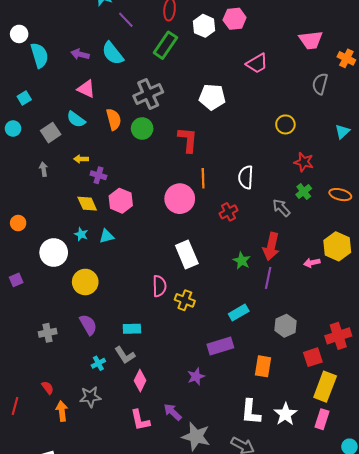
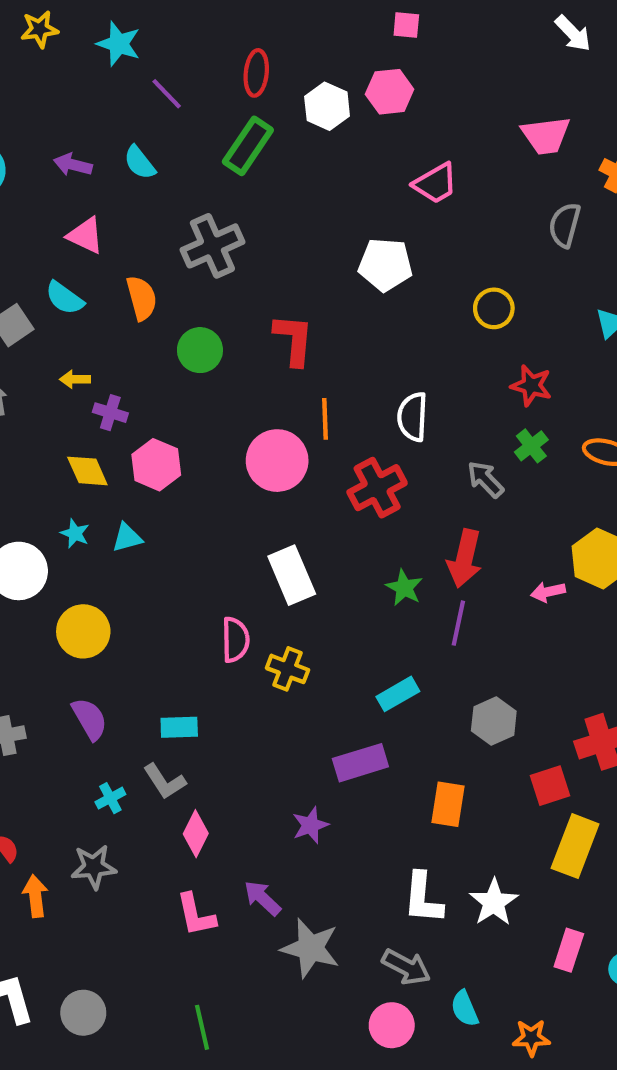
cyan semicircle: (113, 53) -> (140, 163), size x0.7
white pentagon: (212, 97) -> (385, 265), moved
green circle: (142, 129) -> (200, 350), moved
red cross: (229, 212) -> (377, 488), size x1.5
pink rectangle: (322, 419) -> (569, 950), moved

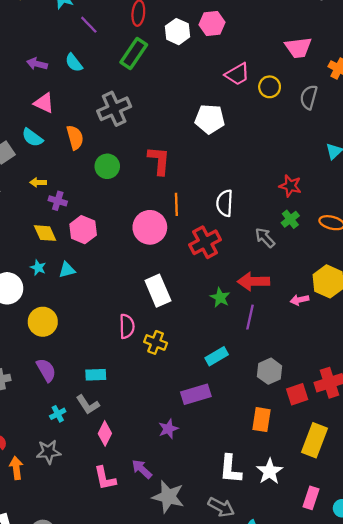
yellow circle: (494, 308) -> (270, 87), moved
red arrow: (465, 558) -> (253, 281), turned 76
red square: (550, 786) -> (297, 394), moved
orange rectangle: (448, 804) -> (262, 420), moved

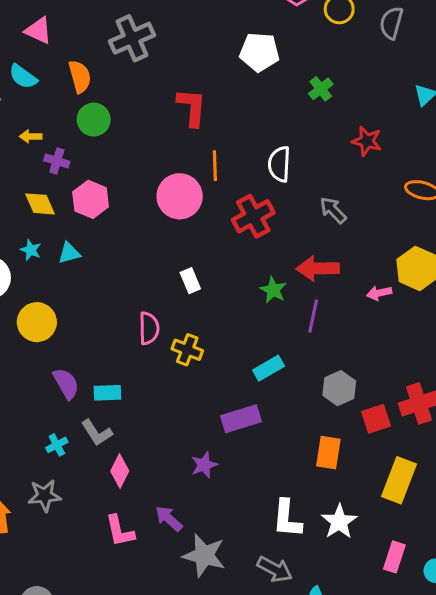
green circle: (107, 166) -> (94, 120), moved
green cross: (290, 219) -> (321, 89), moved
white rectangle: (158, 291) -> (190, 281), size x0.6
purple semicircle: (46, 370) -> (66, 384), moved

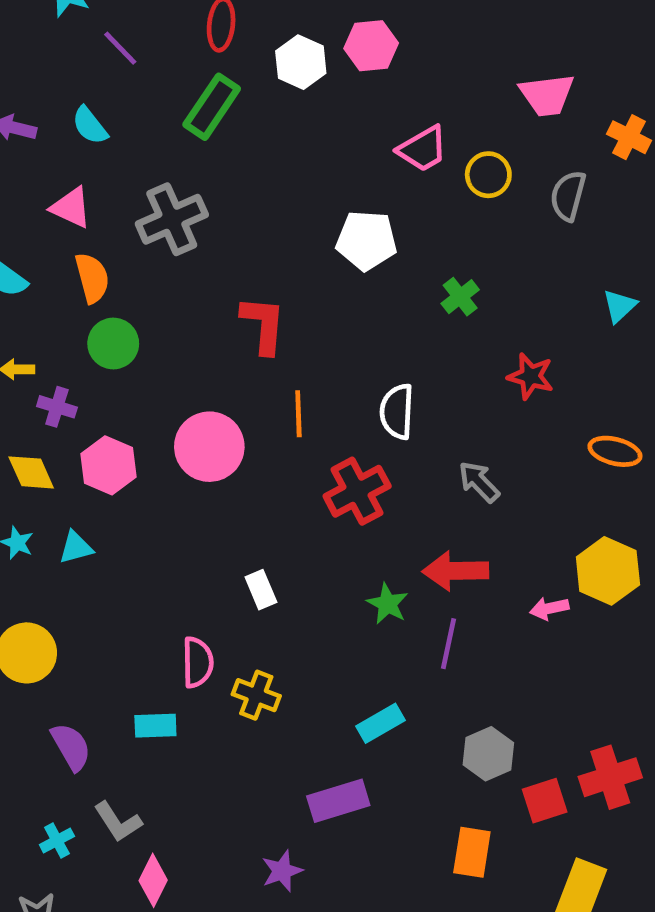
pink triangle: (38, 31) -> (71, 208), moved
pink circle: (180, 196) -> (209, 447), moved
cyan rectangle: (107, 393) -> (155, 726), moved

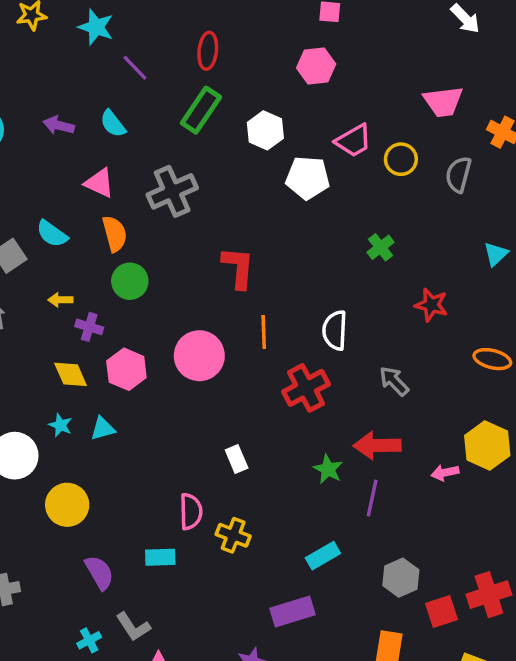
white hexagon: (301, 62) -> (265, 130), moved
white pentagon: (366, 240) -> (308, 178), moved

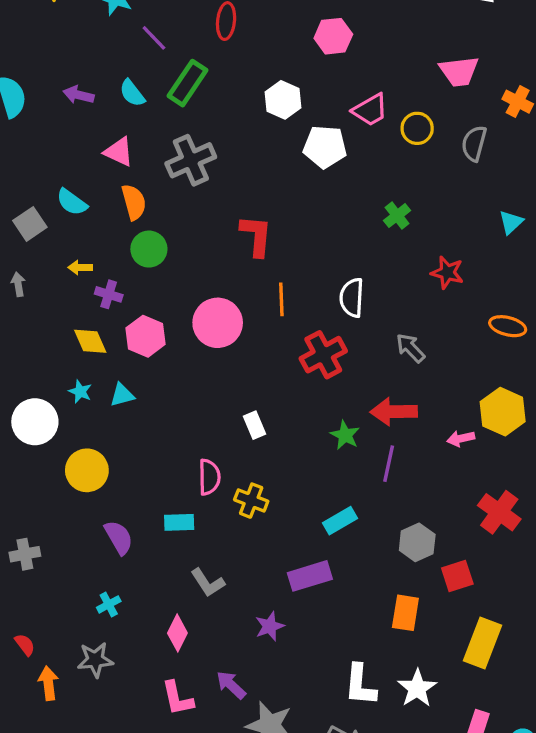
green rectangle: (201, 110) -> (187, 83), moved
red cross: (489, 595) -> (499, 512), moved, turned -36
gray L-shape: (133, 627) -> (208, 583), moved

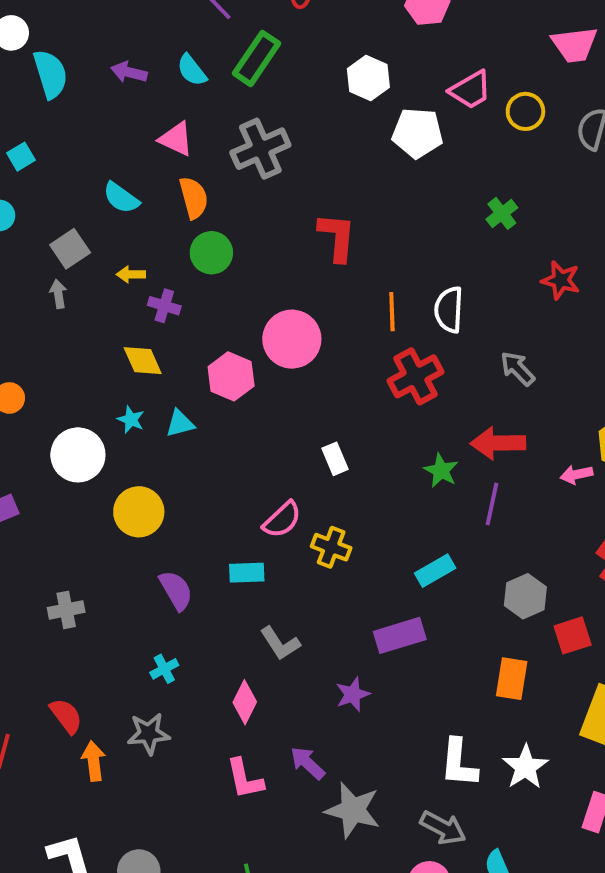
gray square: (30, 224) -> (70, 249), moved
orange line: (281, 299) -> (392, 312), moved
pink hexagon: (146, 336) -> (231, 376), moved
pink semicircle: (209, 477) -> (282, 520), turned 48
red semicircle: (25, 645) -> (66, 716), size x1.4

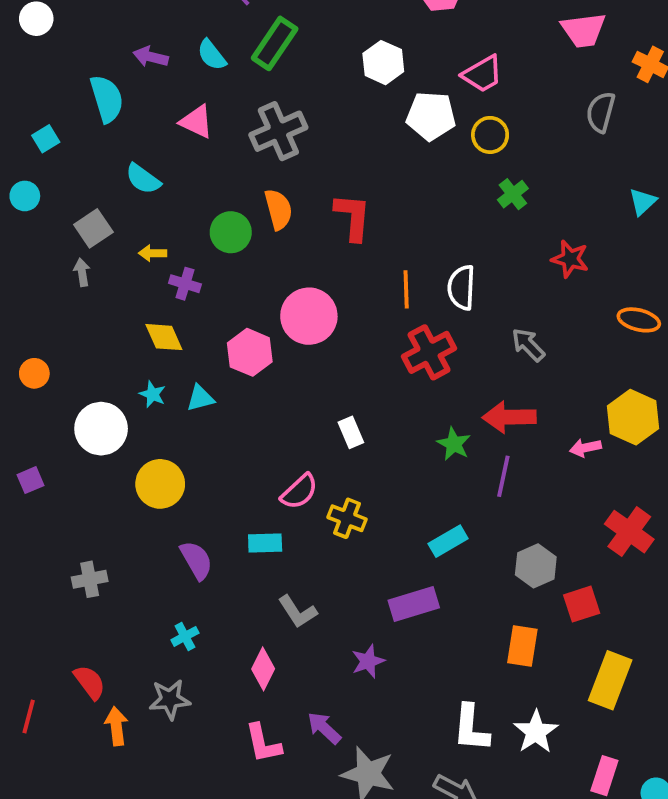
cyan semicircle: (50, 74) -> (107, 99), moved
yellow circle: (525, 111) -> (490, 135), moved
orange semicircle: (194, 198) -> (278, 209), moved

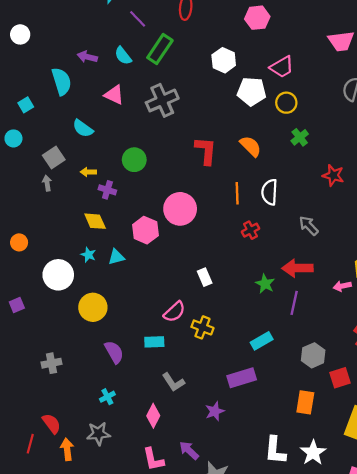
orange semicircle: (278, 209) -> (251, 146), moved, turned -30
red cross: (429, 352) -> (251, 230), size x0.6
red line: (29, 717) -> (30, 444), moved

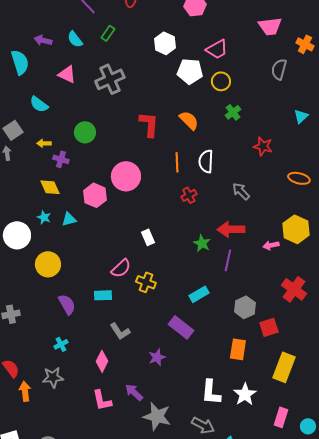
green rectangle: (160, 49) -> (108, 33), size x0.6
purple rectangle: (242, 378) -> (181, 327), turned 55

